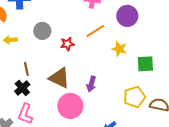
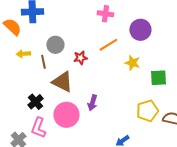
brown line: (26, 69) -> (43, 62), moved
brown triangle: (59, 78) -> (62, 82), moved
purple arrow: (91, 84) -> (92, 103), moved
pink circle: (70, 106) -> (66, 115), moved

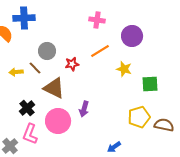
yellow arrow: (23, 54) -> (16, 72), moved
brown line: (43, 62) -> (35, 68), turned -32

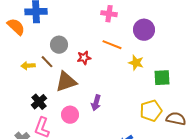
orange line: (100, 51) -> (112, 45), turned 54
brown triangle: (54, 88) -> (66, 82), turned -45
pink circle: (58, 121) -> (70, 115), size x0.7

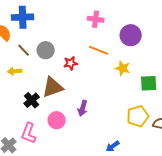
brown line: (47, 62) -> (24, 50), moved
black cross: (39, 102) -> (32, 100), moved

